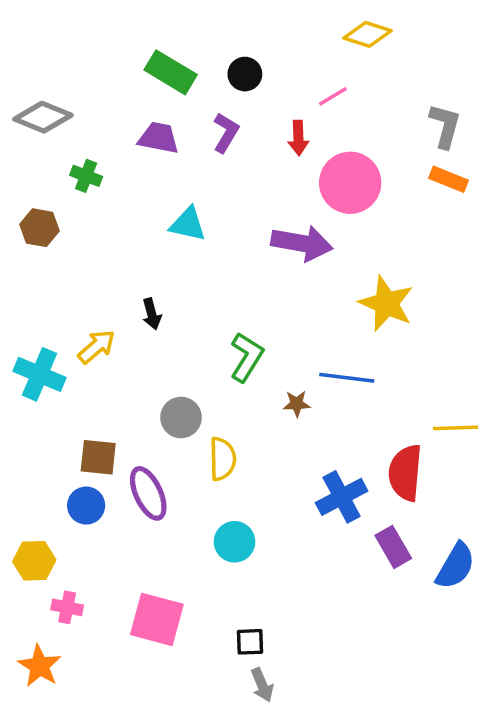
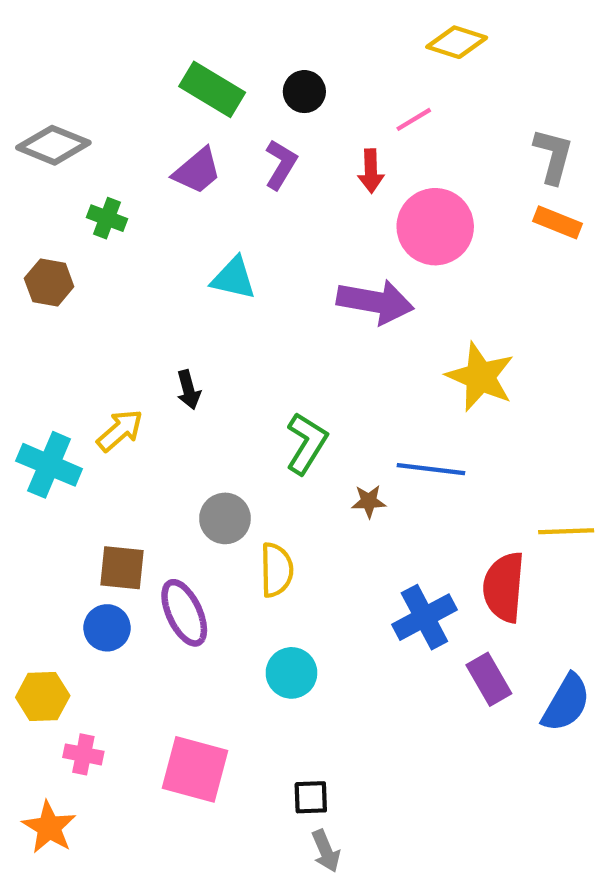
purple trapezoid: (159, 138) -> (197, 171), turned 129

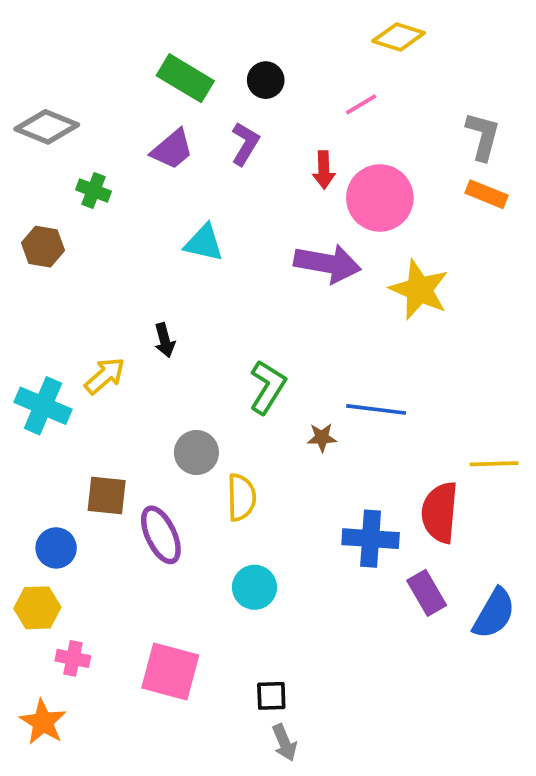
red arrow: (371, 171) -> (324, 170), moved
yellow star: (480, 377) -> (419, 290), moved
blue cross: (424, 617) -> (371, 539), turned 32
blue circle: (107, 628) -> (56, 548), moved

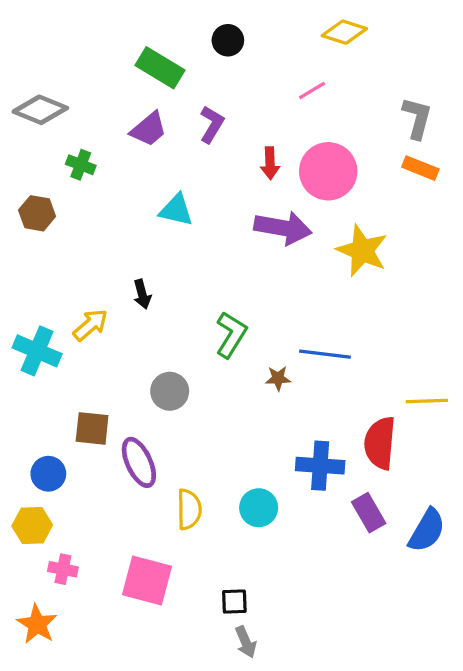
black circle: (266, 80) -> (228, 40), moved
red arrow: (324, 170) -> (270, 163), moved
yellow semicircle: (241, 497) -> (189, 509), moved
cyan circle: (254, 587) -> (259, 508), moved

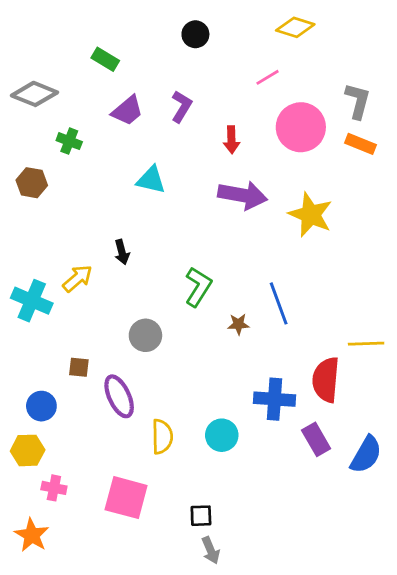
green rectangle: (160, 68) -> (105, 59), moved, size x0.7
pink circle: (328, 171) -> (301, 127), moved
blue line: (325, 354) -> (279, 303), turned 63
brown square: (92, 428) -> (79, 367), size x0.7

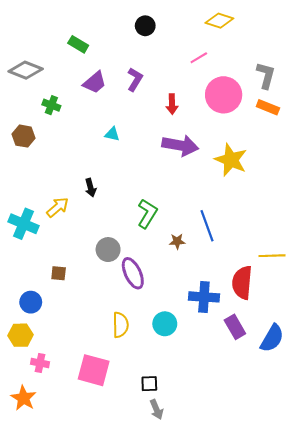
cyan triangle: (151, 180) -> (112, 134), size x0.7
purple ellipse: (119, 396) -> (133, 273), moved

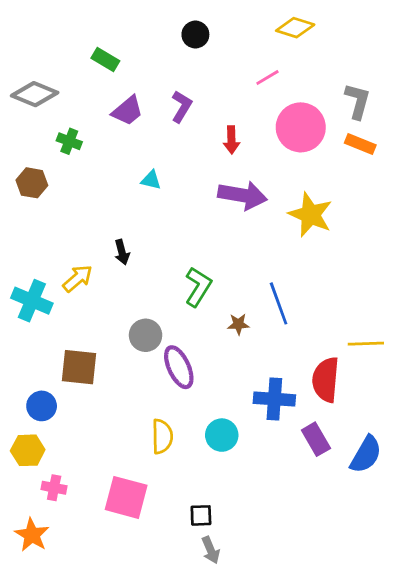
brown square: (59, 273) -> (79, 367), size x1.8

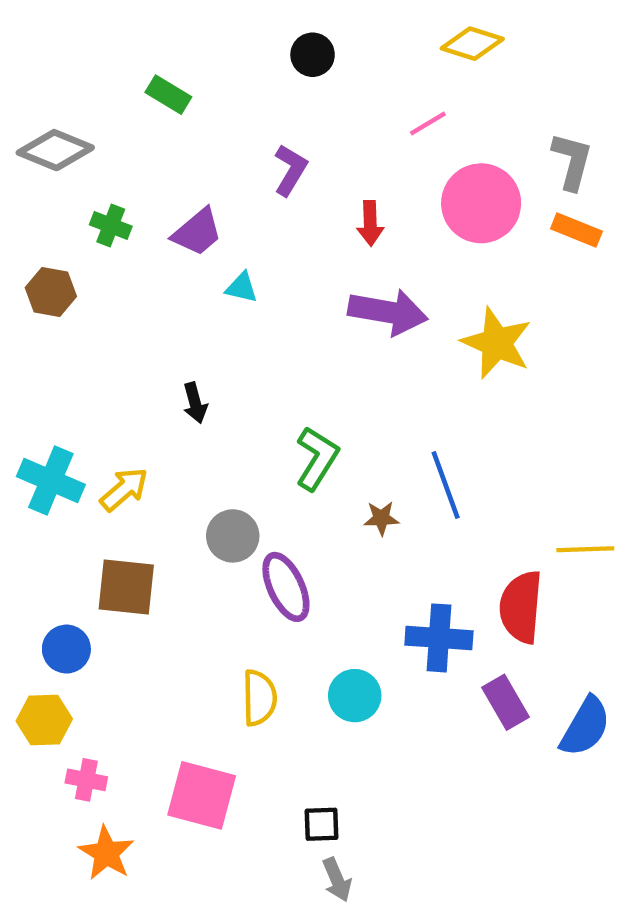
purple trapezoid: (128, 111) -> (197, 232), moved
yellow arrow: (78, 278) -> (124, 489), moved
orange star: (32, 535) -> (106, 853), moved

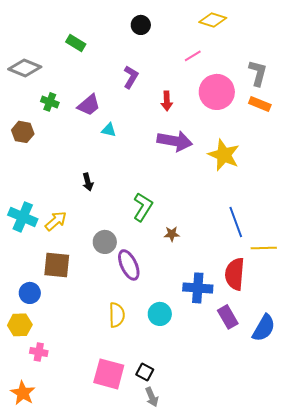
blue line: (446, 485) -> (236, 222), moved
pink square: (202, 795) -> (109, 374), moved
black square: (321, 824) -> (145, 372), turned 30
orange star: (106, 853) -> (23, 393), moved

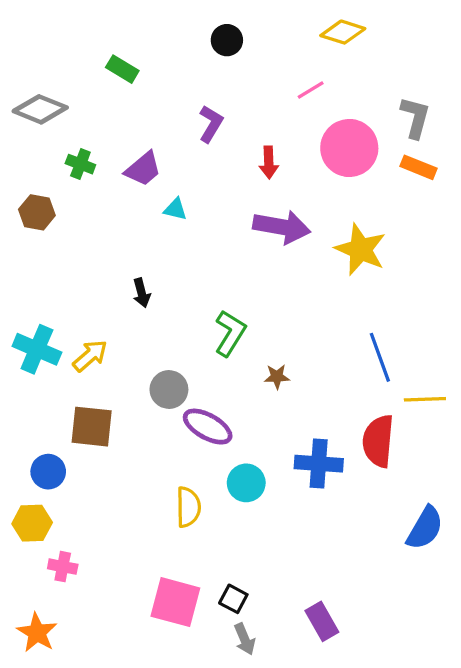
purple ellipse: (129, 265) -> (208, 427), turned -36
cyan circle: (160, 314) -> (246, 483), moved
purple rectangle: (228, 317) -> (322, 621), moved

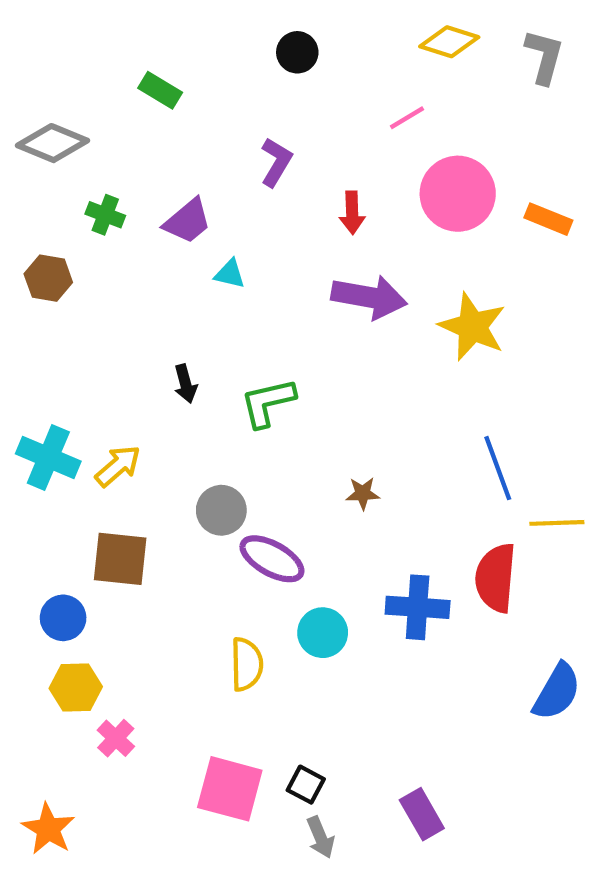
gray L-shape: (415, 117) -> (544, 57), moved
green L-shape: (230, 333) -> (268, 403), moved, turned -135
yellow hexagon: (32, 523) -> (76, 688), moved
pink cross: (63, 567) -> (116, 738), moved, turned 32

